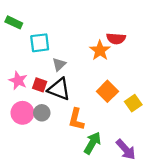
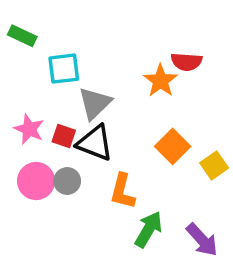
gray triangle: (59, 64) -> (95, 103), size x1.5

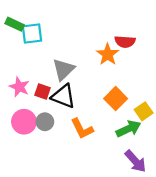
cyan square: (64, 69) -> (32, 33), moved
orange L-shape: (122, 191) -> (82, 129), turned -40
green arrow: (148, 229) -> (128, 129), moved, turned 35

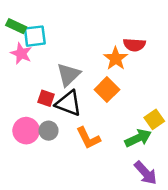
pink star: (19, 87) -> (21, 53), moved
orange square: (116, 99) -> (107, 90), moved

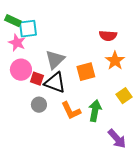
orange star: (116, 58) -> (115, 61), moved
orange square: (107, 90) -> (86, 72), turned 30
pink circle: (26, 131) -> (21, 70), moved
green arrow: (138, 138) -> (95, 111), moved, turned -55

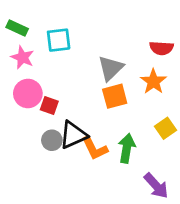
cyan square: (28, 29) -> (59, 40), moved
red semicircle: (108, 36) -> (161, 48), moved
gray triangle: (55, 60) -> (111, 68), moved
black triangle: (55, 83) -> (73, 135), moved, turned -45

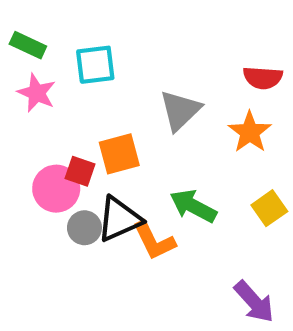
pink circle: (28, 93) -> (56, 189), moved
orange square: (115, 96) -> (119, 154), moved
green arrow: (127, 148) -> (193, 206), moved, turned -72

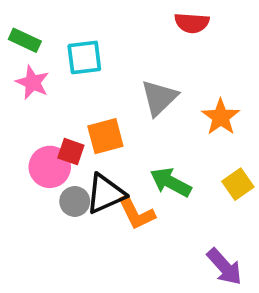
red semicircle: (263, 78) -> (192, 23), moved

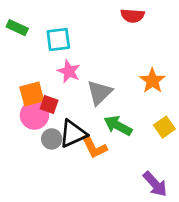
pink star: (32, 82) -> (69, 71), moved
gray triangle: (159, 98) -> (99, 93), moved
orange square: (105, 136) -> (32, 94), moved

